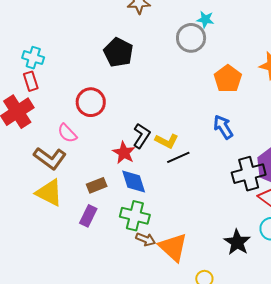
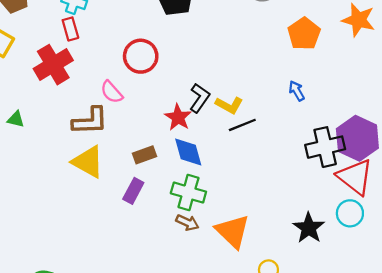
blue arrow: (223, 127) -> (297, 91), size x0.7
brown L-shape: (50, 158) -> (90, 121), turned -40
brown arrow: (146, 239) -> (187, 223), moved

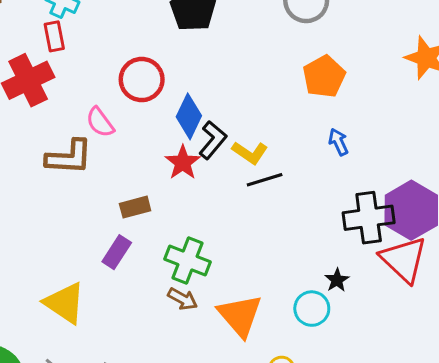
orange pentagon: (304, 34) -> (324, 77), moved
blue diamond: (188, 152) -> (189, 116), moved, turned 36
yellow triangle: (88, 162) -> (65, 303), moved
cyan circle: (350, 213) -> (312, 309), moved
black star: (309, 228) -> (337, 280), moved, size x0.6

